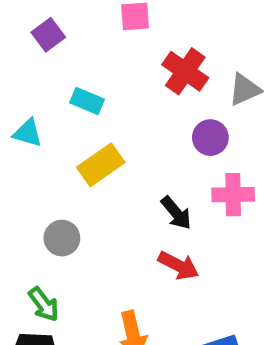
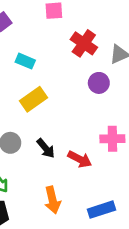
pink cross: (233, 195) -> (112, 139), moved
black arrow: (176, 213) -> (46, 148), moved

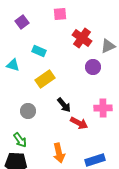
black arrow: (46, 148) -> (64, 105), moved

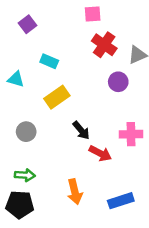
pink square: (60, 14) -> (93, 14), moved
gray circle: (28, 111) -> (26, 132), moved
green arrow: (20, 140) -> (25, 175), turned -49

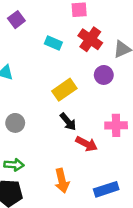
cyan rectangle: (49, 61) -> (53, 43), moved
yellow rectangle: (57, 97) -> (64, 90), moved

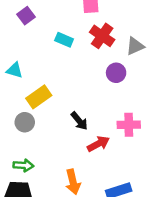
yellow rectangle: (64, 90) -> (39, 97), moved
red arrow: (87, 144) -> (98, 144), turned -55

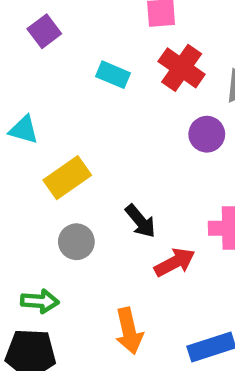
gray circle: (25, 122) -> (76, 242), moved

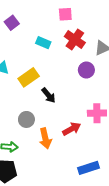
yellow rectangle: (67, 178) -> (29, 77), moved
black arrow: (140, 221) -> (49, 95), moved
orange arrow: (129, 331) -> (45, 138), moved

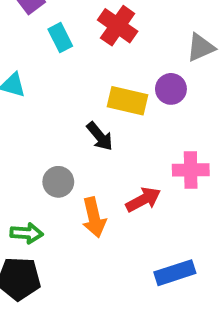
red cross: (75, 40) -> (118, 26), moved
cyan rectangle: (43, 43) -> (60, 38), moved, turned 40
yellow rectangle: (29, 77) -> (127, 101), moved, turned 48

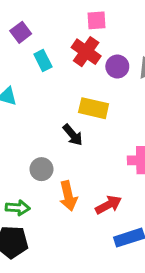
purple circle: (171, 89) -> (117, 67), moved
red arrow: (143, 200) -> (108, 205), moved

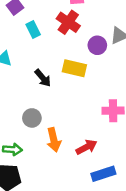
purple circle: (117, 67) -> (97, 45), moved
black arrow: (73, 135) -> (43, 78), moved

